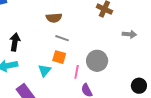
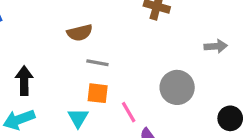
gray arrow: (129, 34) -> (216, 46), moved
gray circle: (97, 61) -> (177, 87), moved
pink line: (77, 72) -> (129, 112), turned -32

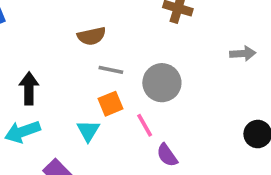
gray circle: (177, 87) -> (162, 83), moved
orange square: (98, 93) -> (111, 104), turned -30

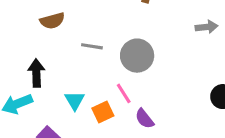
brown semicircle: (92, 36) -> (52, 21), moved
black arrow: (29, 88) -> (36, 73), moved
orange square: (111, 104) -> (103, 112), moved

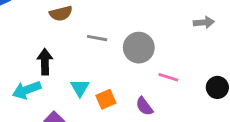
pink line: (124, 93) -> (168, 77), moved, turned -42

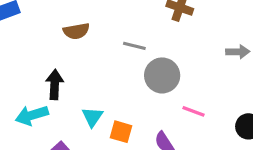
gray line: (97, 38) -> (134, 46), moved
orange square: (106, 99) -> (121, 132), turned 36

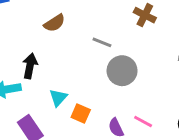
brown semicircle: (76, 31) -> (54, 23), turned -30
pink line: (194, 111) -> (143, 121), moved

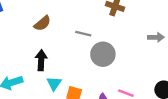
black arrow: (30, 66) -> (41, 60), moved

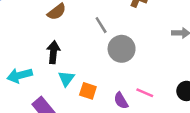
gray line: (83, 34) -> (101, 25), turned 42

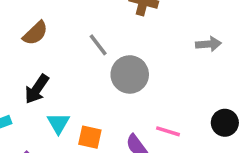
black arrow: (53, 52) -> (37, 89), turned -145

